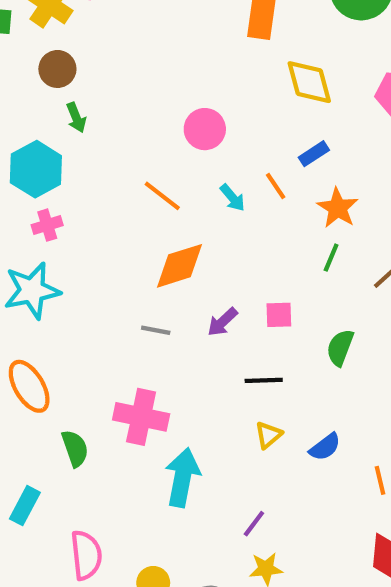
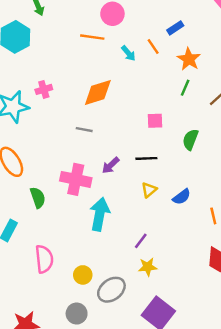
orange line: (162, 196) -> (92, 37), moved, turned -30
pink cross: (47, 225) -> (44, 89), moved
purple arrow: (222, 322) -> (111, 165), moved

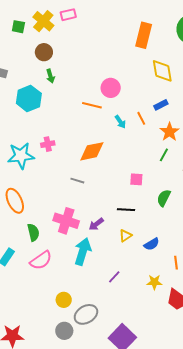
purple arrow: (111, 165) -> (96, 224), moved
pink semicircle: (44, 259) -> (41, 260), moved, turned 55
yellow star: (148, 267) -> (154, 282), moved
gray circle: (77, 314) -> (64, 331), moved

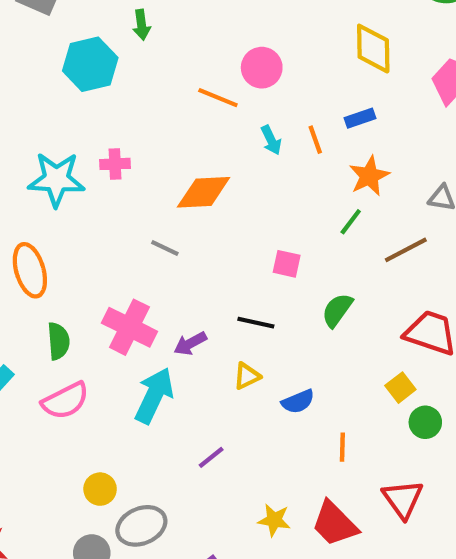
yellow star: (154, 282) -> (274, 520), moved

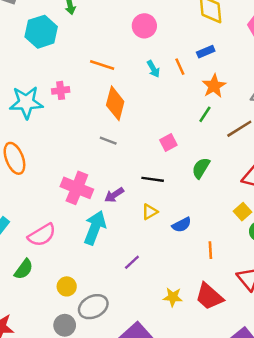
orange line: (218, 98) -> (102, 65), moved
orange diamond: (204, 192) -> (115, 103), turned -68
gray line: (165, 248) -> (108, 141), moved
pink square: (287, 264) -> (168, 143), turned -36
green semicircle: (58, 341) -> (24, 269), moved, turned 45

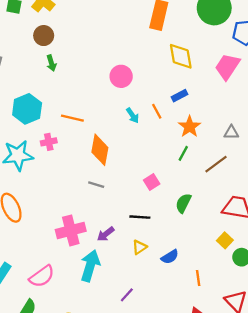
cyan hexagon: (41, 32) -> (27, 109), moved
orange line: (102, 65) -> (72, 118), moved
pink cross: (77, 188) -> (71, 230), turned -32

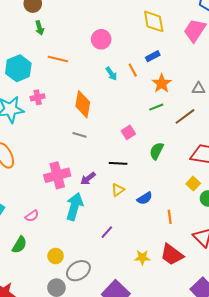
orange line: (72, 118) -> (58, 59), moved
green line: (183, 153) -> (156, 107), turned 40
pink semicircle: (42, 276) -> (32, 216), size x0.6

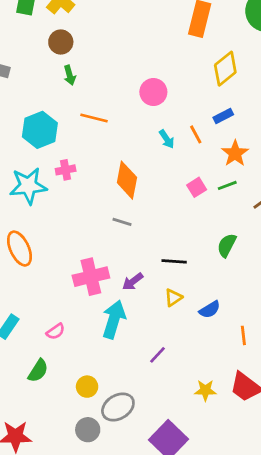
yellow diamond: (154, 21) -> (225, 69), turned 60
pink square: (128, 132) -> (197, 187), moved

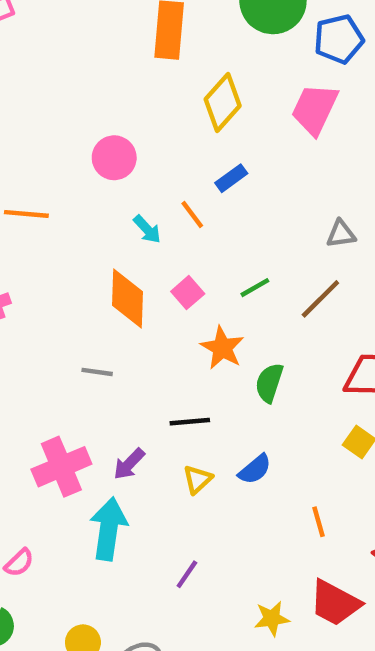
orange star: (235, 153) -> (222, 348), moved
orange diamond: (127, 180) -> (127, 299), moved
pink square: (197, 187) -> (188, 293), moved
blue semicircle: (210, 310) -> (255, 469), moved

